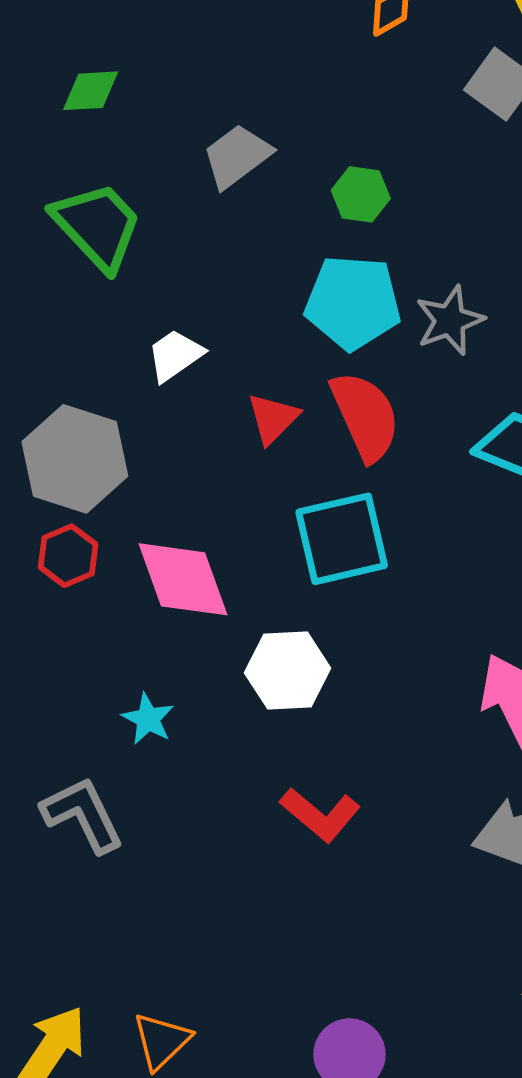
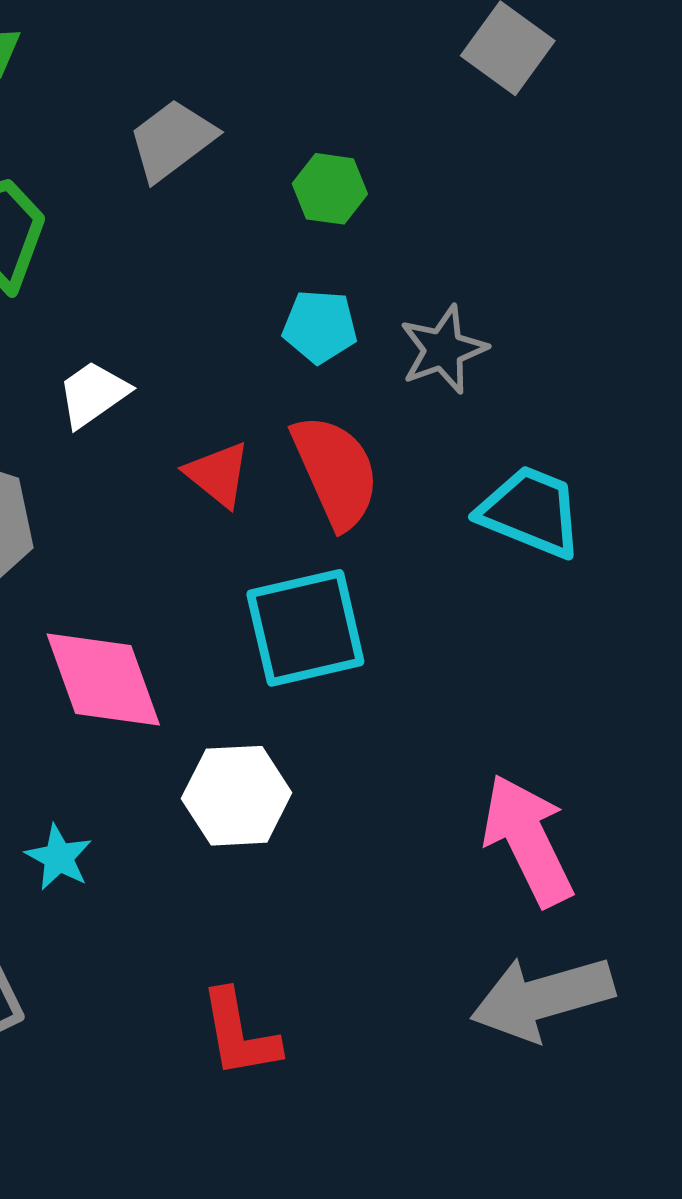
cyan pentagon: (353, 302) -> (320, 327), size x0.6
red triangle: (273, 418) -> (218, 474), turned -36
red L-shape: (320, 815) -> (239, 1034), moved, turned 40

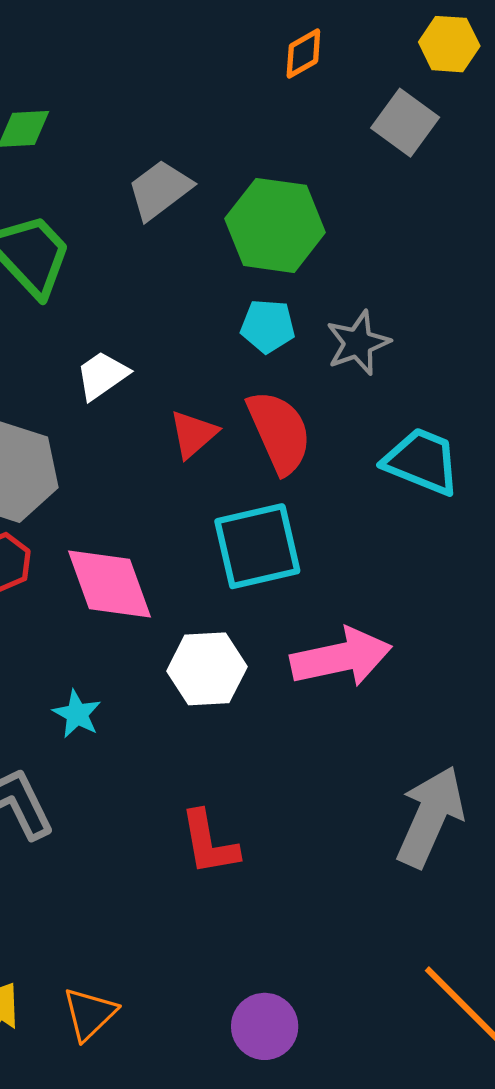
green hexagon: (330, 189) -> (275, 225), size x1.8
red triangle: (218, 474) -> (193, 434), turned 40
pink arrow: (528, 840) -> (341, 657), moved, turned 104
gray arrow: (542, 998) -> (430, 817), turned 130

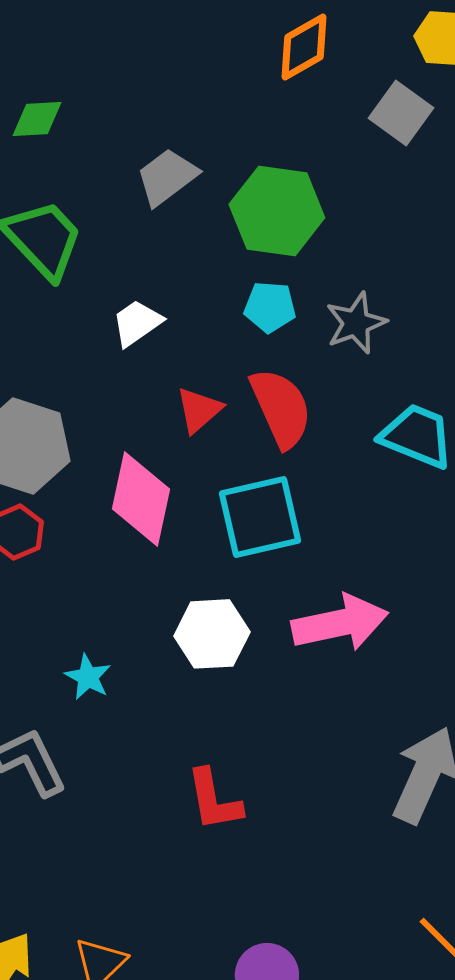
orange diamond: (303, 53) -> (304, 47), size x1.4
white trapezoid: (102, 375) -> (137, 323), moved
pink diamond: (109, 584) -> (141, 499), moved, turned 32

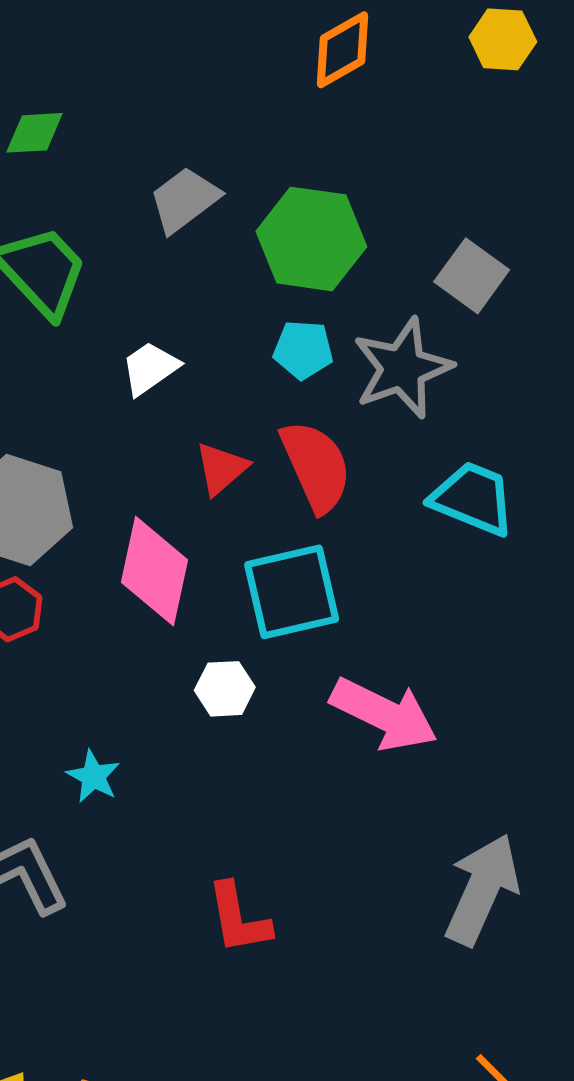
gray square: (401, 113) -> (472, 276), moved
gray star: (356, 323) -> (402, 368), size x1.4
pink arrow: (340, 623) -> (384, 714), turned 38
white hexagon: (212, 634) -> (225, 689), moved, size x0.7

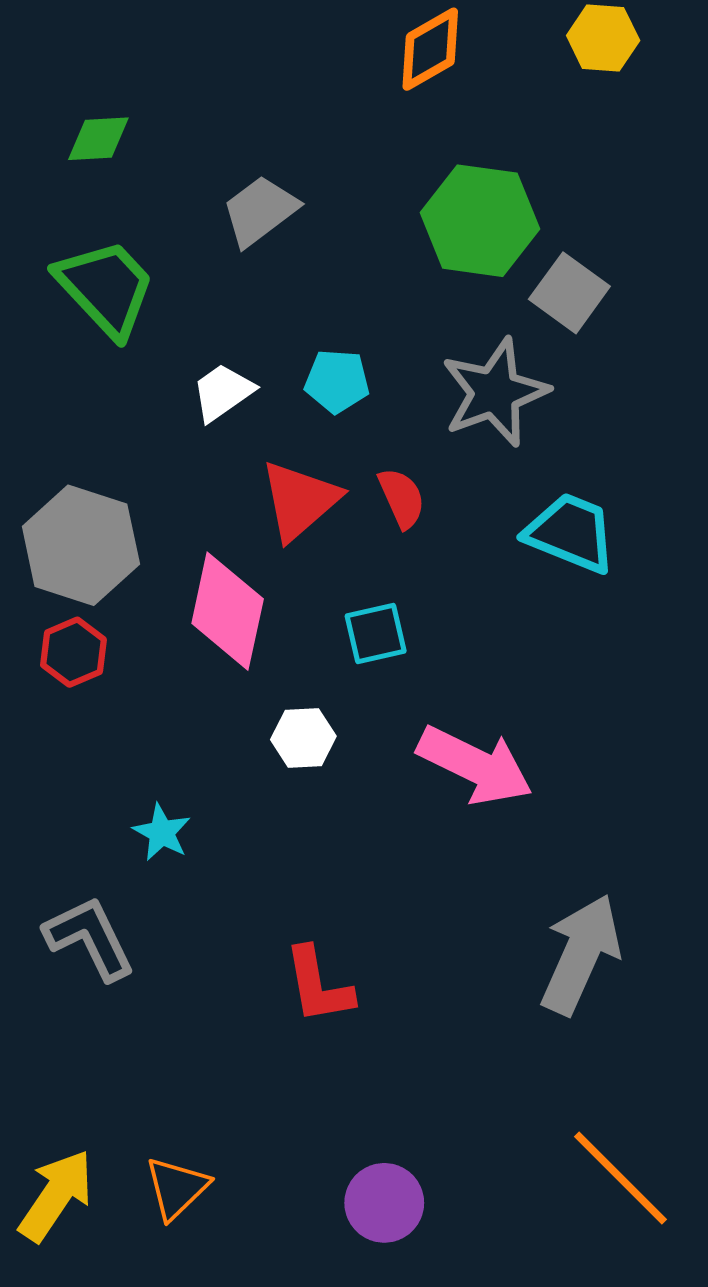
green hexagon: (311, 239) -> (480, 221), moved
cyan pentagon: (303, 350) -> (337, 381), moved
red semicircle: (316, 466) -> (402, 498), size x0.6
red triangle: (221, 468) -> (300, 500), size x1.4
cyan square: (292, 592) -> (376, 633), size x0.6

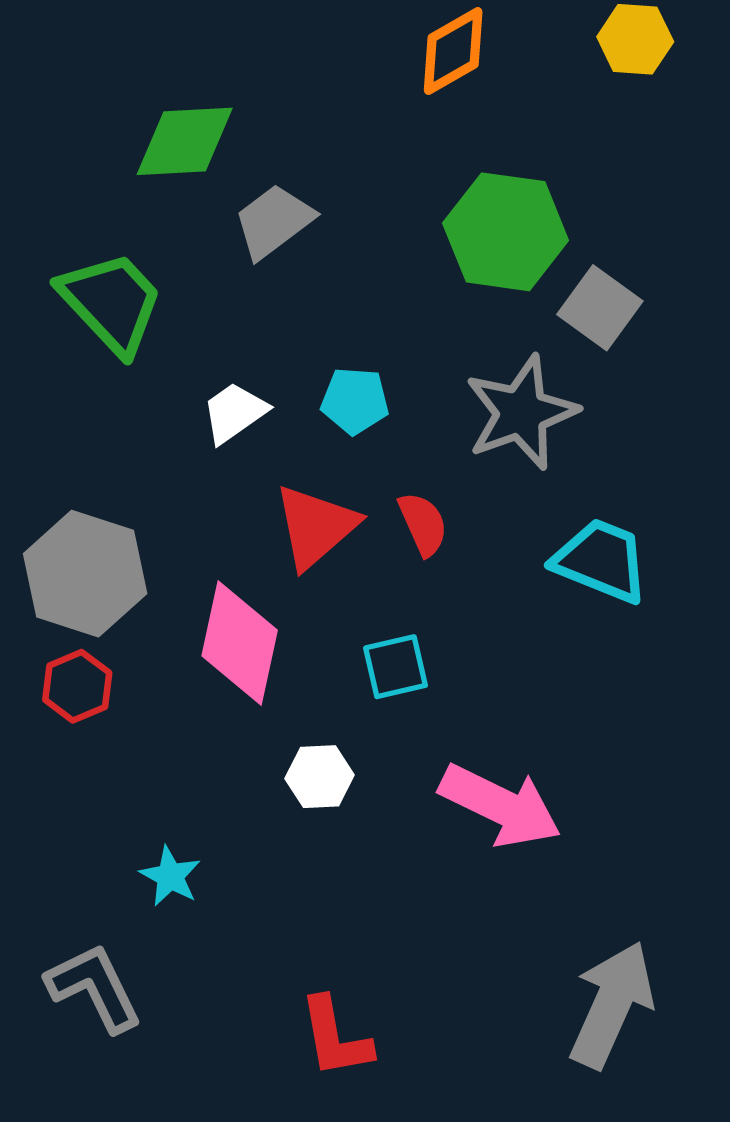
green diamond: (98, 139) -> (185, 141), moved, size x1.5

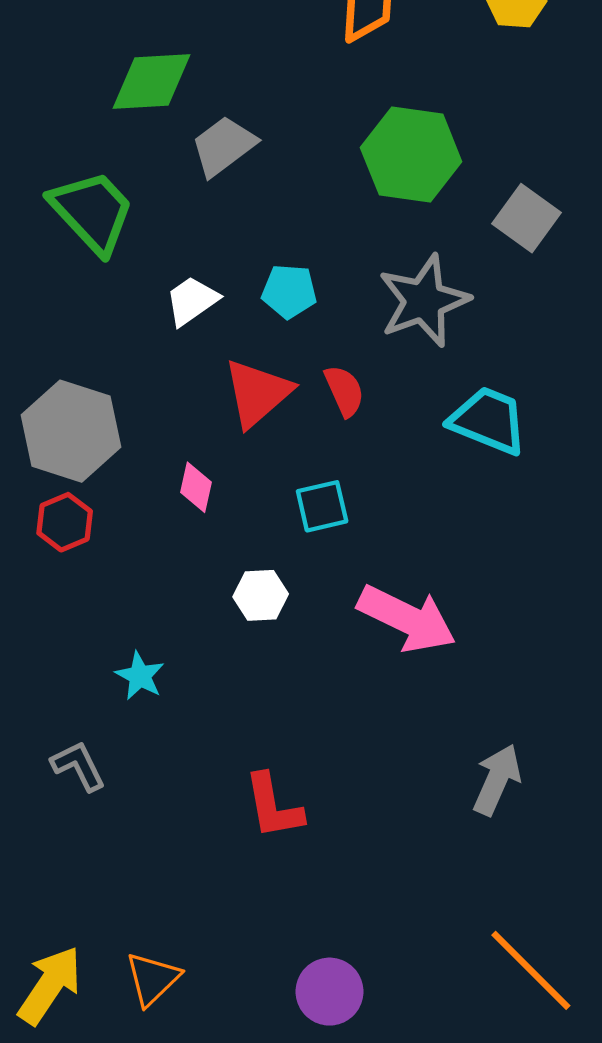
gray square: (600, 308) -> (527, 218), moved
pink diamond: (240, 643) -> (196, 487), size x0.5
gray L-shape: (94, 988) -> (78, 766), size x0.7
gray arrow: (612, 1005) -> (497, 780), size x0.7

